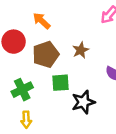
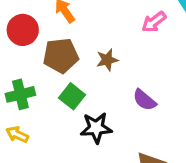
green square: (61, 83) -> (72, 96), turned 30
yellow arrow: (26, 120) -> (17, 134), turned 105

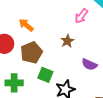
brown star: (107, 60) -> (67, 41), moved
green cross: (20, 94) -> (14, 83), turned 30

